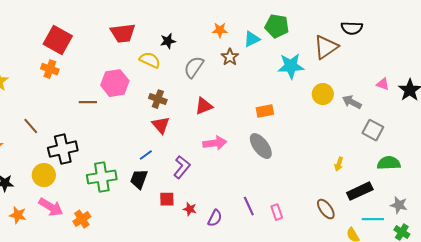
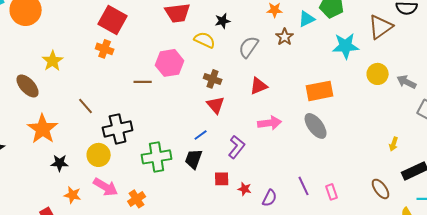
orange rectangle: (265, 111) -> (320, 91), size x1.5

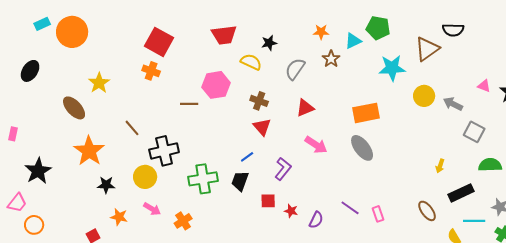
pink arrow: (270, 123) -> (316, 145), turned 40
purple line: (304, 186) -> (350, 208), turned -30
pink arrow: (106, 187) -> (152, 209), size x0.7

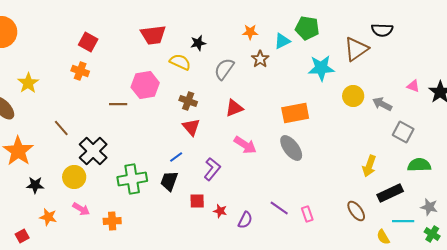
red square: (159, 42) -> (88, 42), size x0.7
black cross: (164, 151) -> (93, 151), turned -32
yellow arrow: (440, 166) -> (369, 166), size x1.5
orange cross: (183, 221) -> (112, 221), turned 30

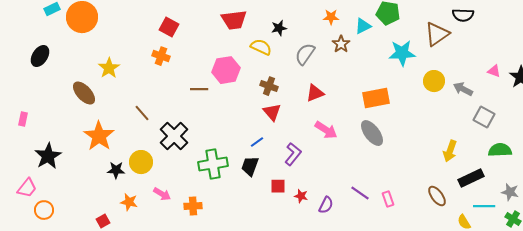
yellow circle: (74, 177) -> (141, 162), moved

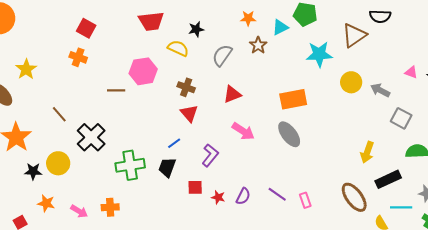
pink arrow: (162, 194) -> (79, 211), moved
brown ellipse: (437, 196) -> (354, 197), size x1.4
purple semicircle: (326, 205) -> (243, 196), moved

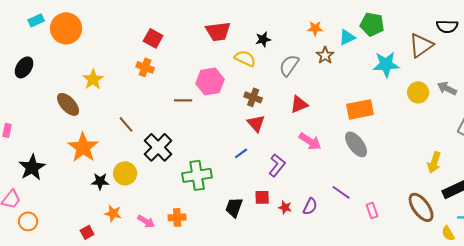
gray arrow: (380, 90) -> (447, 88), moved
black trapezoid: (167, 167) -> (234, 207), moved
purple line: (277, 194) -> (341, 192), moved

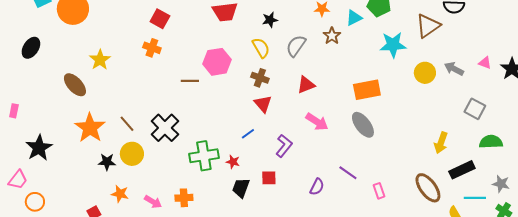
yellow semicircle: (245, 58) -> (261, 48), moved, turned 35
brown line: (126, 124) -> (127, 124), moved
red star: (285, 207) -> (233, 162), moved

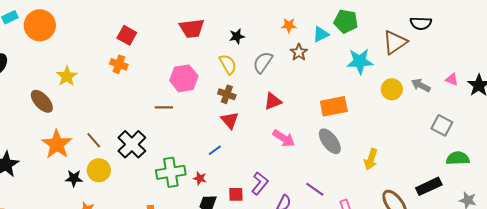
brown line: (190, 81) -> (164, 107), moved
yellow arrow: (441, 143) -> (371, 159), moved
purple L-shape: (284, 146) -> (260, 183), moved

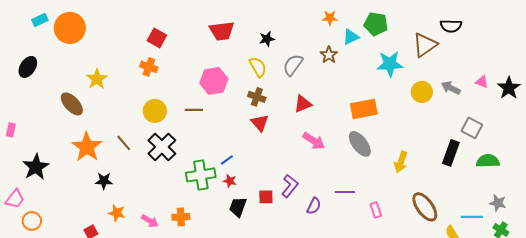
orange star: (289, 25) -> (330, 18), moved
blue line: (215, 150) -> (227, 160), moved
yellow circle: (99, 170) -> (155, 111), moved
black rectangle: (429, 186) -> (451, 153), moved, turned -45
purple line: (315, 189) -> (345, 192), turned -36

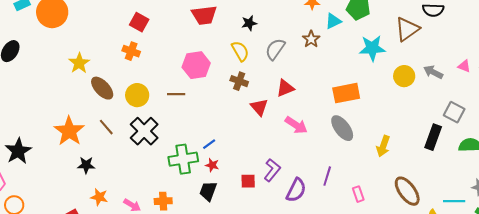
brown ellipse: (72, 104) -> (102, 88), moved
red triangle: (260, 123) -> (259, 107), moved
purple line: (345, 192) -> (327, 176), turned -72
purple semicircle: (314, 206) -> (296, 190), size x1.4
black trapezoid: (238, 207) -> (208, 191), moved

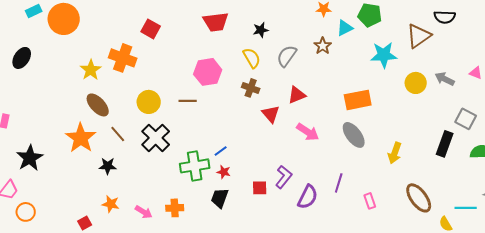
orange cross: (131, 51) -> (123, 58), moved, size x1.5
brown ellipse: (102, 88) -> (98, 105), moved
black star: (86, 165) -> (108, 166), moved

